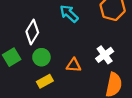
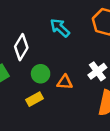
green circle: (41, 57) -> (41, 74), moved

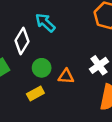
cyan arrow: (60, 28) -> (45, 23), moved

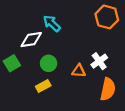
white diamond: (22, 41) -> (31, 40), turned 50
orange triangle: (66, 76) -> (79, 71), moved

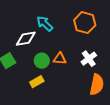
orange hexagon: (107, 17) -> (85, 23), moved
orange triangle: (79, 71) -> (60, 59), moved

